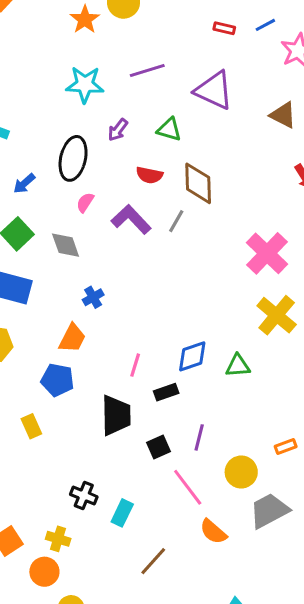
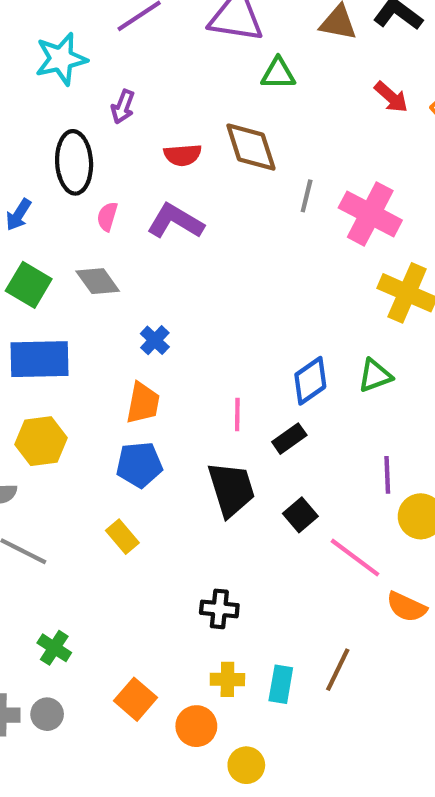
green triangle: (169, 129) -> (278, 74), moved
gray line: (176, 221) -> (307, 196), moved
purple line: (199, 437) -> (387, 475), moved
cyan rectangle: (122, 513) -> (281, 684), moved
yellow cross: (58, 539) -> (227, 679), moved

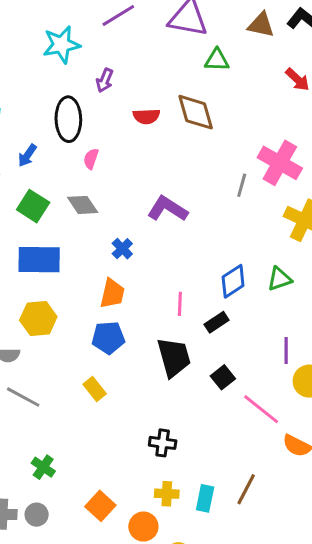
gray line: (307, 196) -> (242, 185), moved
purple L-shape: (175, 221) -> (168, 209), moved

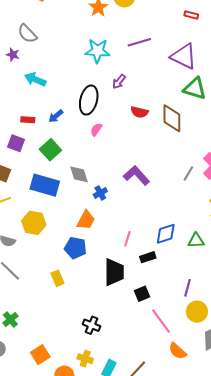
green triangle: (217, 60) -> (195, 88), size x1.4
gray diamond: (83, 205) -> (79, 174), moved

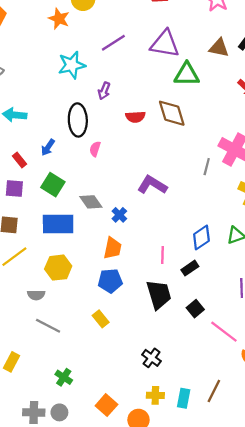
red rectangle: (28, 120) -> (20, 160), turned 64
black cross: (91, 325) -> (152, 358), turned 30

